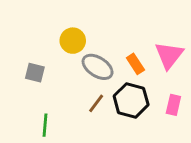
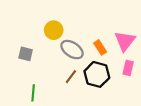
pink rectangle: (173, 105) -> (128, 68), moved

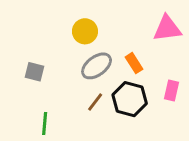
yellow circle: (54, 30) -> (85, 31), moved
pink triangle: (125, 41) -> (167, 28), moved, turned 45
gray ellipse: (72, 50) -> (97, 66), turned -70

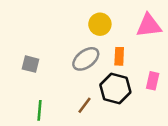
yellow circle: (85, 31) -> (100, 24), moved
orange rectangle: (134, 63) -> (119, 56), turned 36
brown line: (95, 102) -> (85, 105), moved

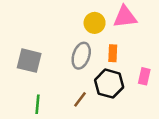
pink triangle: (149, 25) -> (125, 17), moved
gray ellipse: (86, 59) -> (81, 56), turned -35
gray square: (30, 64) -> (29, 61), size x1.5

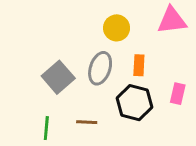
pink triangle: (125, 17) -> (172, 20), moved
gray square: (29, 61) -> (58, 77), moved, turned 35
brown line: (80, 99) -> (87, 122), moved, turned 56

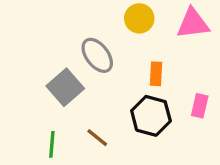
yellow circle: (117, 28) -> (139, 18), moved
gray ellipse: (100, 68) -> (97, 55), moved, turned -56
brown line: (87, 122) -> (97, 138), turned 36

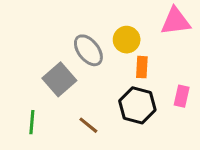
yellow circle: (139, 18) -> (127, 40), moved
green line: (52, 144) -> (32, 122), moved

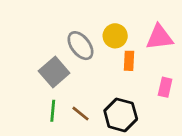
pink triangle: (175, 21) -> (160, 37), moved
black hexagon: (137, 105) -> (121, 115), moved
green line: (32, 122) -> (53, 111), moved

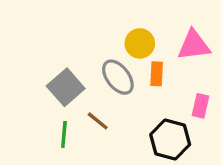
gray ellipse: (80, 46) -> (118, 77), moved
brown line: (80, 114) -> (98, 121), moved
black hexagon: (121, 115) -> (170, 140), moved

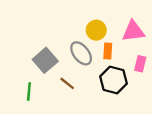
pink rectangle: (200, 106) -> (140, 64), moved
green line: (64, 134) -> (29, 92), moved
black hexagon: (170, 140) -> (114, 80), moved

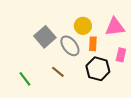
gray square: (45, 60) -> (45, 37), moved
green line: (29, 92) -> (25, 79), turned -42

